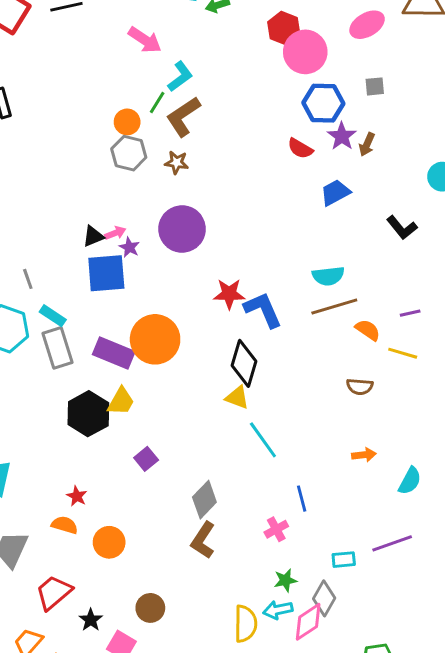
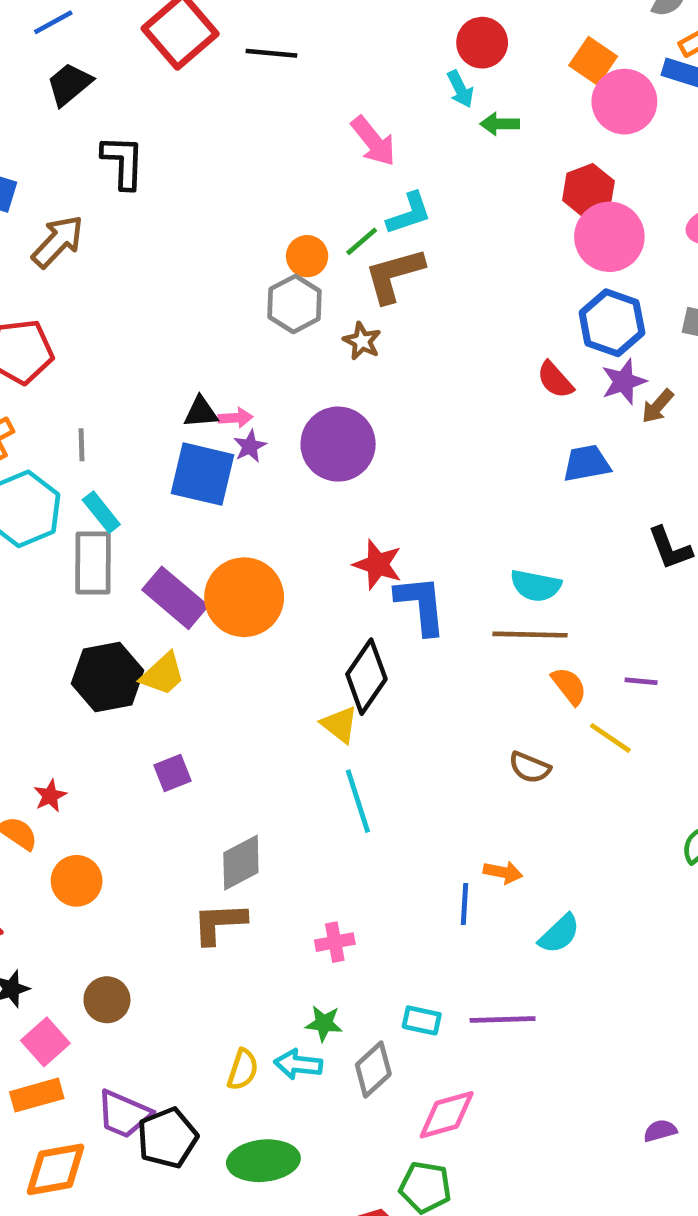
blue line: (302, 499) -> (465, 904), moved
brown L-shape: (203, 540) -> (219, 923), turned 36
pink diamond: (308, 622) -> (447, 1115), moved
yellow semicircle: (245, 624) -> (243, 1069), size x0.7

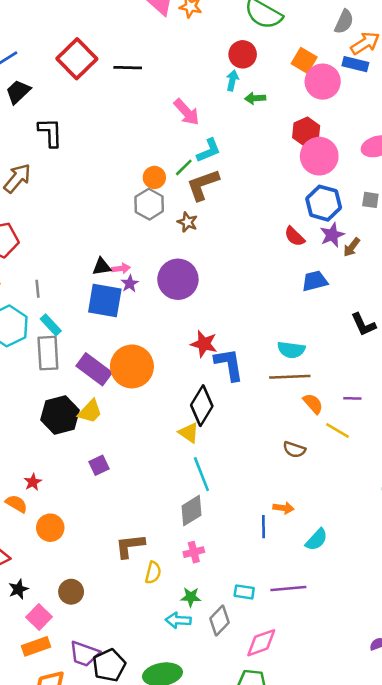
cyan arrow: (460, 89) -> (232, 80), turned -138
gray diamond: (241, 863) -> (191, 511), moved
yellow semicircle: (243, 1069) -> (153, 573), moved

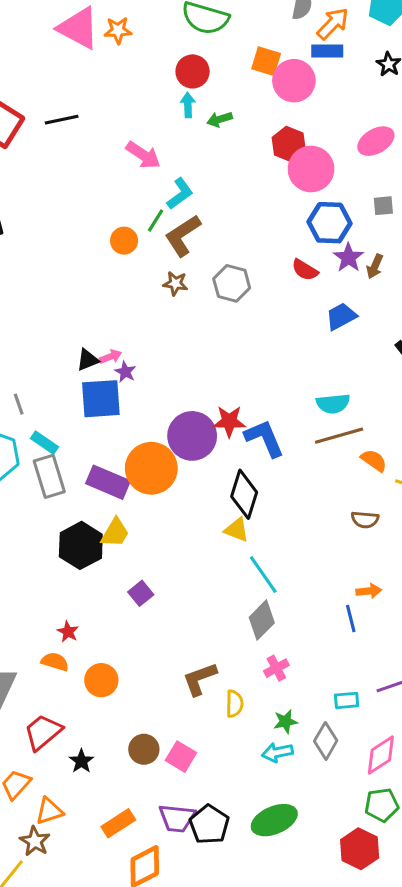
gray hexagon: (149, 204) -> (232, 283), moved
purple circle: (178, 279) -> (192, 436), moved
pink square: (39, 617) -> (181, 757), moved

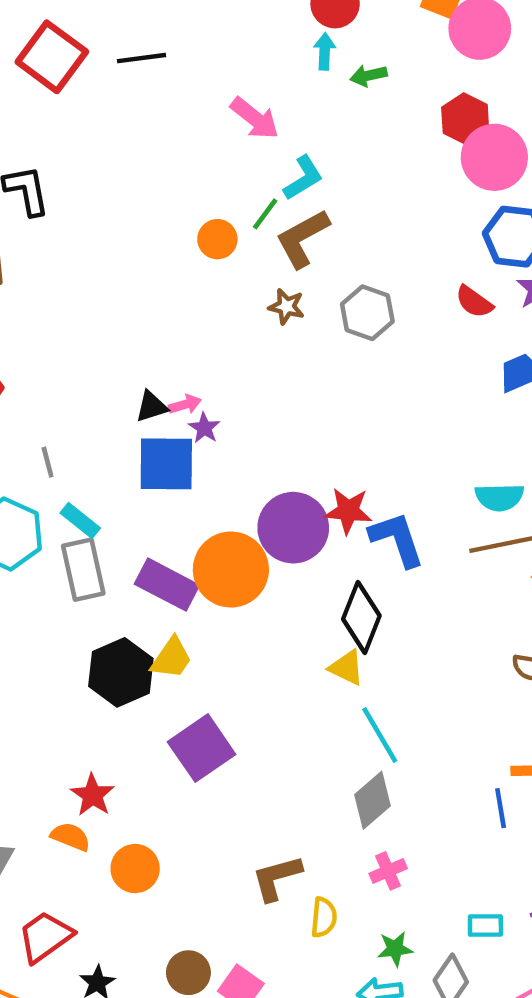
purple square: (141, 593) -> (202, 748), size x1.8
red star: (68, 632) -> (93, 795), size x1.4

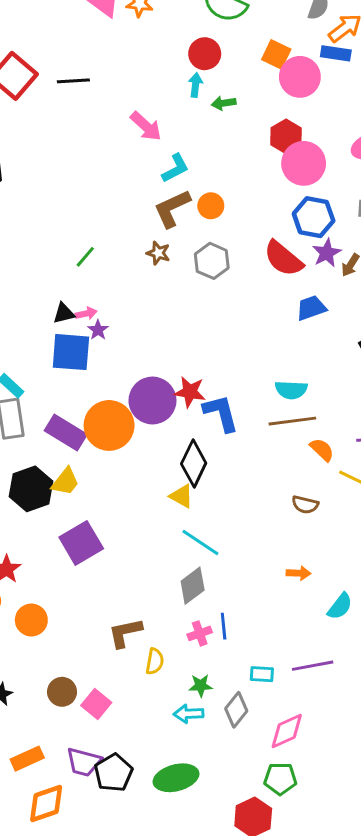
green line: (265, 214) -> (85, 257), moved
orange circle: (217, 239) -> (211, 206), moved
red semicircle: (474, 302) -> (283, 259), size x1.6
cyan line: (380, 735) -> (200, 542), turned -30
blue line: (501, 808) -> (224, 626), moved

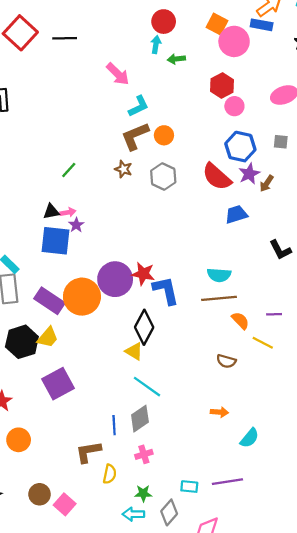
pink circle: (304, 163) -> (234, 106), size x0.6
blue line: (224, 626) -> (114, 425), moved

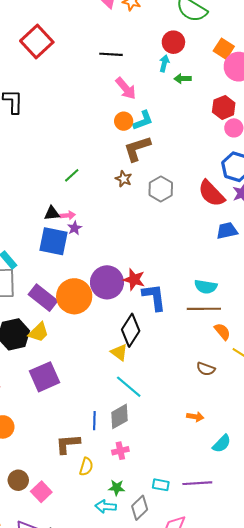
black line: (65, 38) -> (111, 54), moved
orange circle: (164, 135) -> (124, 121), moved

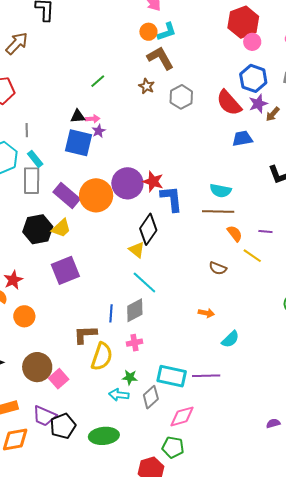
red hexagon: (224, 107) -> (243, 22), size x1.4
brown L-shape: (137, 149) -> (160, 58), turned 76
yellow semicircle: (86, 467) -> (102, 356), size x1.6
brown circle: (18, 480) -> (37, 367), size x1.5
cyan rectangle: (161, 485) -> (172, 376), size x1.8

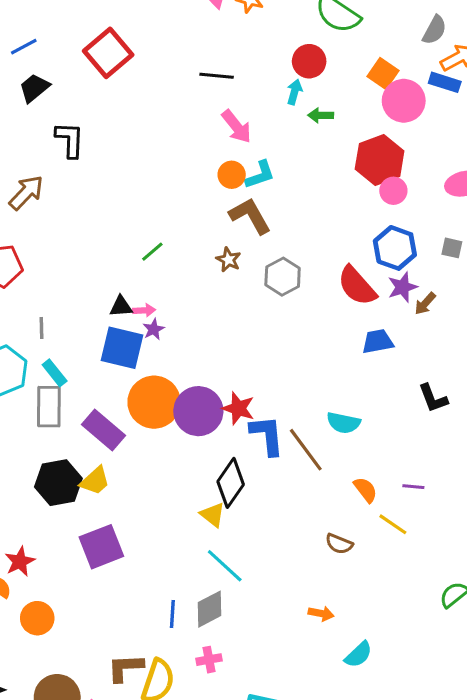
orange circle: (96, 195) -> (154, 402), moved
brown line: (218, 212) -> (306, 450), moved, turned 52
brown L-shape: (85, 334) -> (125, 668), moved

